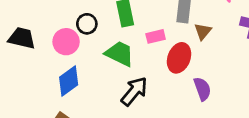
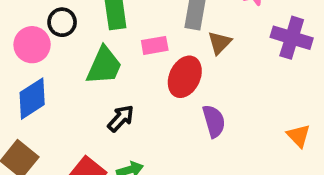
green trapezoid: (120, 54) -> (104, 66), turned 84
black arrow: (134, 91) -> (121, 118), size x0.7

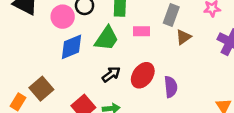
red ellipse: (185, 77) -> (143, 75), moved
blue diamond: (32, 99) -> (72, 47), moved

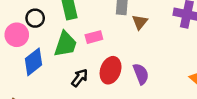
pink rectangle: (141, 31) -> (94, 37), moved

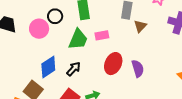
blue diamond: (34, 62) -> (48, 67), moved
black arrow: (80, 78) -> (74, 69), moved

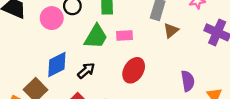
purple semicircle: (138, 69) -> (188, 81), moved

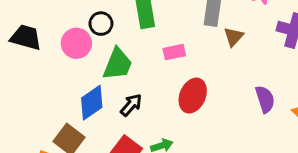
green trapezoid: (96, 37) -> (118, 64), moved

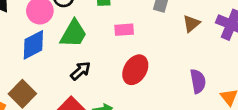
brown triangle: (234, 37) -> (191, 23), moved
blue diamond: (92, 103) -> (33, 45), moved

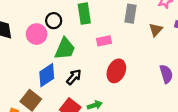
blue diamond: (33, 45) -> (47, 75), moved

